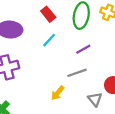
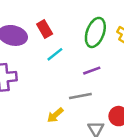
red rectangle: (48, 14) -> (45, 29), moved

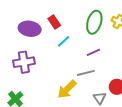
yellow arrow: (55, 115) -> (67, 89), size x1.5

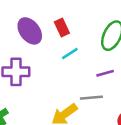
purple ellipse: (30, 29) -> (30, 31), turned 35

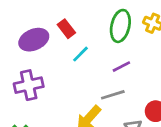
purple ellipse: (30, 31) -> (34, 40), turned -64

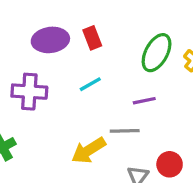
cyan line: (80, 54) -> (90, 84), moved

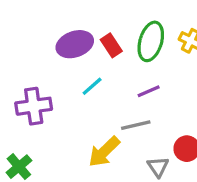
red rectangle: (92, 38) -> (111, 45), moved
purple ellipse: (50, 40) -> (75, 44), moved

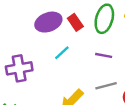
purple line: (149, 91) -> (104, 55), turned 35
gray line: (136, 125) -> (106, 86), moved

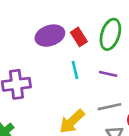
cyan line: (62, 53) -> (75, 70), moved, turned -63

